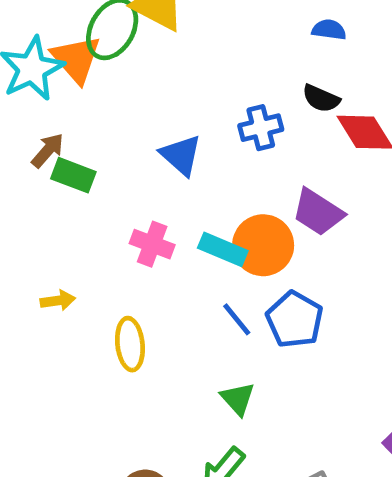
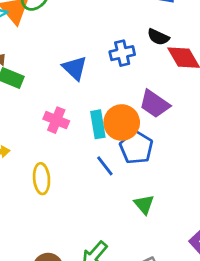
cyan rectangle: (223, 249) -> (98, 124), turned 56
blue pentagon: (295, 320) -> (136, 147), moved
green triangle: (238, 399) -> (144, 204), moved

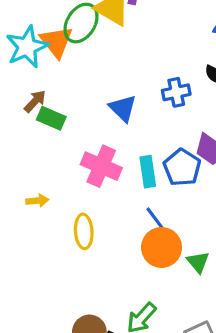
pink cross: (56, 120) -> (101, 166), size x1.4
orange circle: (122, 123) -> (162, 247), moved
blue pentagon: (136, 147) -> (182, 168), moved

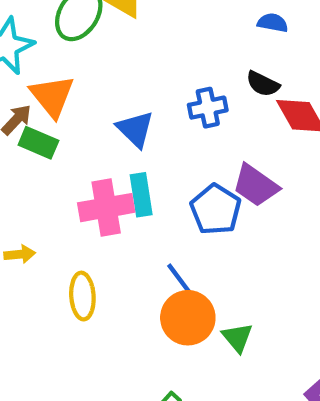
orange triangle: (56, 42) -> (52, 96), moved
pink cross: (101, 166) -> (106, 208), turned -33
cyan rectangle: (148, 172) -> (141, 195), moved

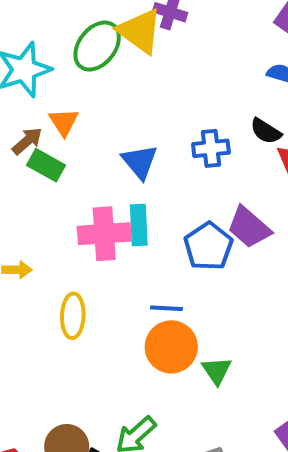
orange triangle: (52, 96) -> (64, 122), size x0.7
blue line: (179, 278) -> (167, 308), turned -56

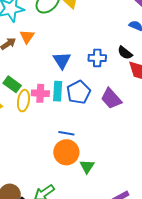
green rectangle: (46, 165) -> (12, 84), moved
pink cross: (104, 234) -> (40, 93), size x0.7
blue pentagon: (208, 246) -> (79, 92), moved
yellow ellipse: (73, 316) -> (23, 101), moved

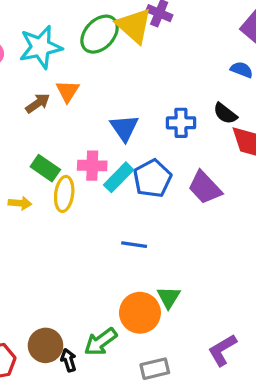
cyan rectangle: (58, 91) -> (119, 177), turned 42
pink cross: (40, 93) -> (92, 166), moved
orange circle: (66, 152) -> (140, 313), moved

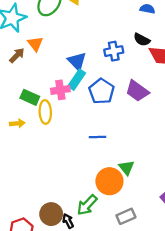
cyan rectangle: (119, 177) -> (77, 80), moved

